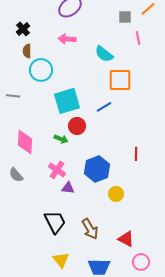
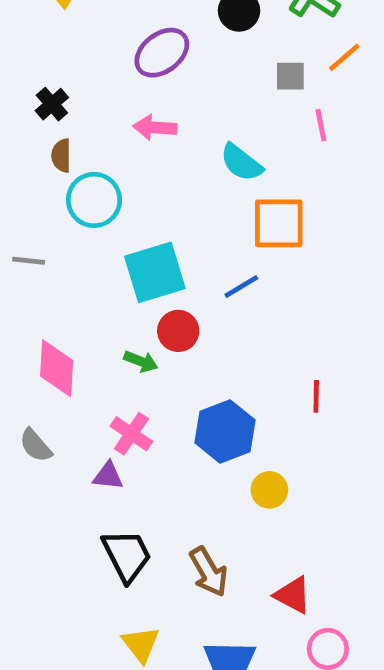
purple triangle: (68, 188) -> (108, 476), moved

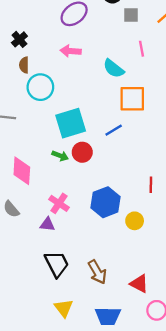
gray square: (290, 76) -> (131, 15), moved
pink line: (321, 125) -> (142, 49), moved
green arrow: (141, 361) -> (60, 156), moved
yellow circle: (269, 490) -> (135, 221), moved

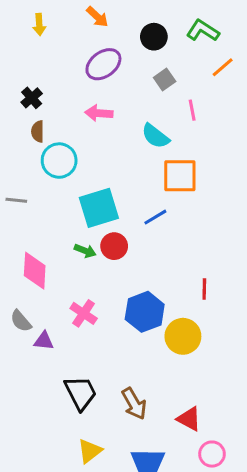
gray square: (131, 15) -> (165, 79), moved, turned -35
yellow circle: (135, 221) -> (183, 336), size x1.5
purple triangle: (47, 224) -> (44, 341), moved
yellow triangle: (64, 308) -> (90, 451), turned 30

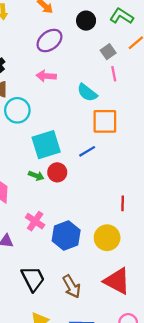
gray square: (165, 79) -> (108, 52), moved
blue hexagon: (145, 312) -> (66, 236), moved
red triangle: (189, 419) -> (117, 281), moved, size x1.5

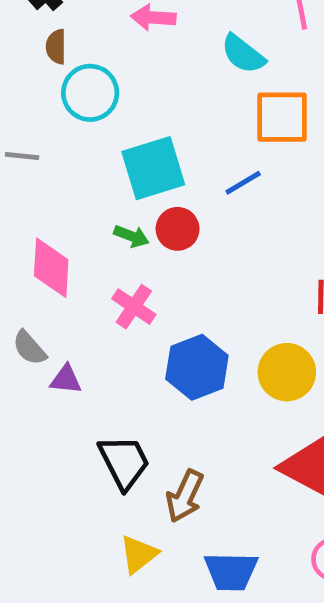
pink cross: (35, 221) -> (134, 307), moved
brown arrow: (72, 286) -> (185, 496), moved, turned 55

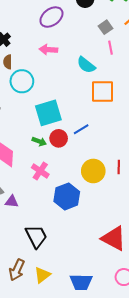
blue line: (243, 183) -> (81, 129), moved
yellow circle: (287, 372) -> (93, 171), moved
brown arrow: (185, 496) -> (17, 270), moved

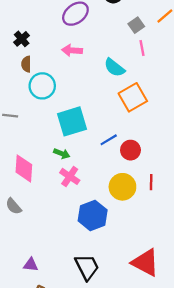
orange square: (102, 91) -> (133, 97), turned -30
red circle: (59, 138) -> (130, 150), moved
pink cross: (40, 171) -> (70, 176), moved
purple triangle: (12, 202) -> (31, 265), moved
black trapezoid: (36, 236) -> (87, 267), moved

